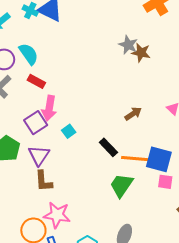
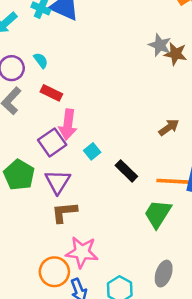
cyan semicircle: (29, 54) -> (41, 60), size x0.6
black rectangle: (108, 147) -> (126, 171), moved
brown L-shape: (44, 181) -> (64, 212), turned 90

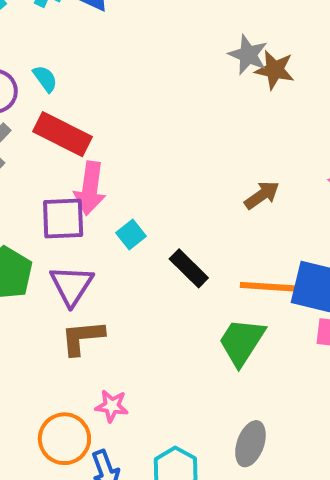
red rectangle: (51, 93) -> (63, 134), size x1.5
purple square: (52, 142) -> (63, 219), turned 32
pink star: (82, 252) -> (112, 406), size x0.6

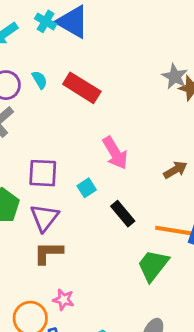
red rectangle: (63, 134) -> (82, 88), moved
pink arrow: (90, 188) -> (115, 153), moved, turned -44

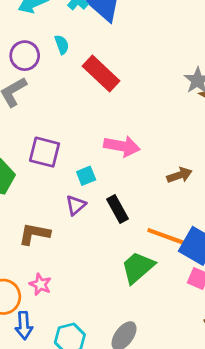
cyan semicircle: (40, 80) -> (62, 45), moved
pink arrow: (115, 153) -> (122, 146), turned -60
purple triangle: (44, 218) -> (76, 205), moved, size x0.7

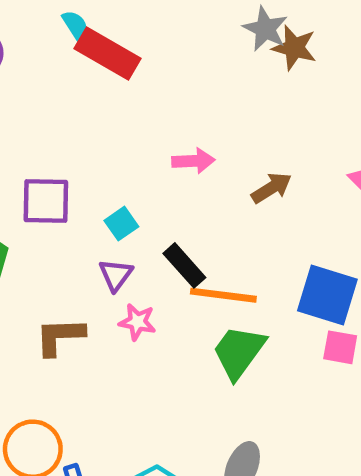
cyan semicircle: (62, 45) -> (76, 26), moved
pink arrow: (122, 146) -> (193, 161), moved, size x0.7
orange line: (167, 237) -> (223, 295), moved
pink star: (40, 284) -> (137, 322), moved

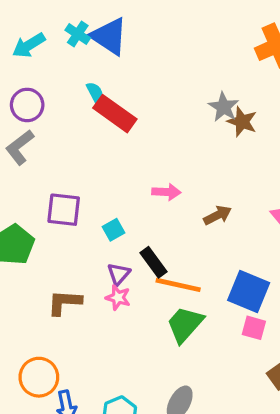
purple triangle: (116, 275) -> (119, 274), moved

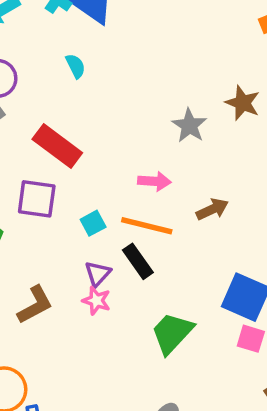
gray star: (224, 107) -> (189, 125), moved
red rectangle: (115, 114) -> (57, 146), moved
orange line: (178, 285) -> (147, 226), moved
brown L-shape: (64, 302) -> (35, 305), turned 147

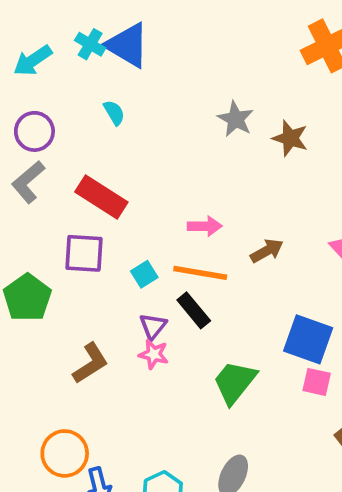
gray star: (189, 125) -> (236, 119), moved

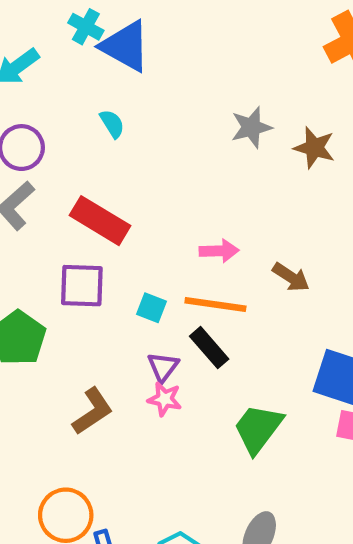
cyan cross: (90, 44) -> (86, 27), moved
gray star: (236, 119) -> (251, 127), turned 30
brown arrow: (267, 251) -> (291, 277), turned 64
cyan square: (144, 274) -> (151, 308), turned -35

